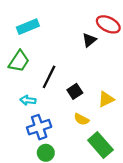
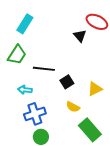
cyan rectangle: (28, 27) -> (25, 24), turned -36
black triangle: (89, 40) -> (80, 36), turned -32
black line: (49, 77) -> (44, 69), turned 70

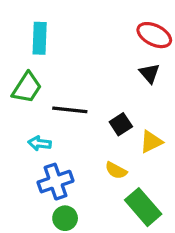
cyan rectangle: (25, 24) -> (40, 38), turned -30
black triangle: (80, 36) -> (149, 73), moved
black square: (67, 82) -> (121, 124), moved

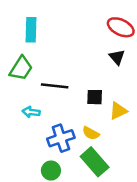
black square: (121, 124) -> (95, 97), turned 35
blue cross: (56, 182) -> (61, 138), moved
green rectangle: (143, 207) -> (95, 162), moved

